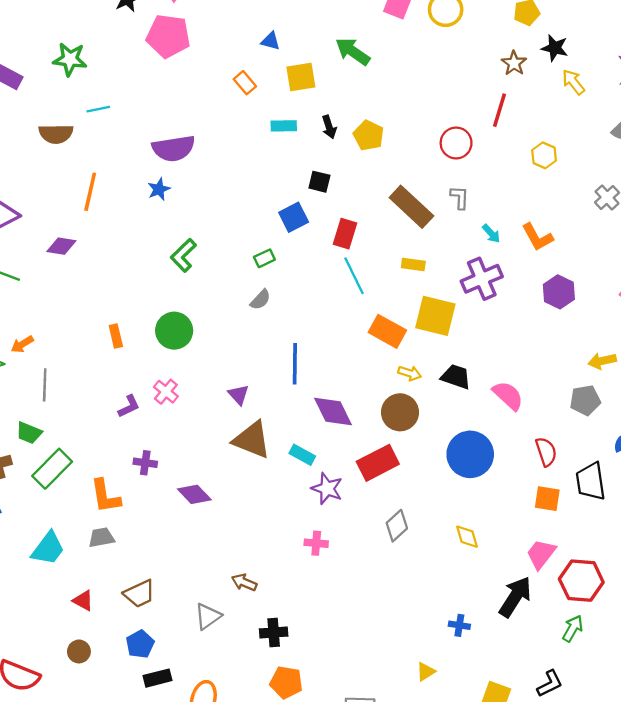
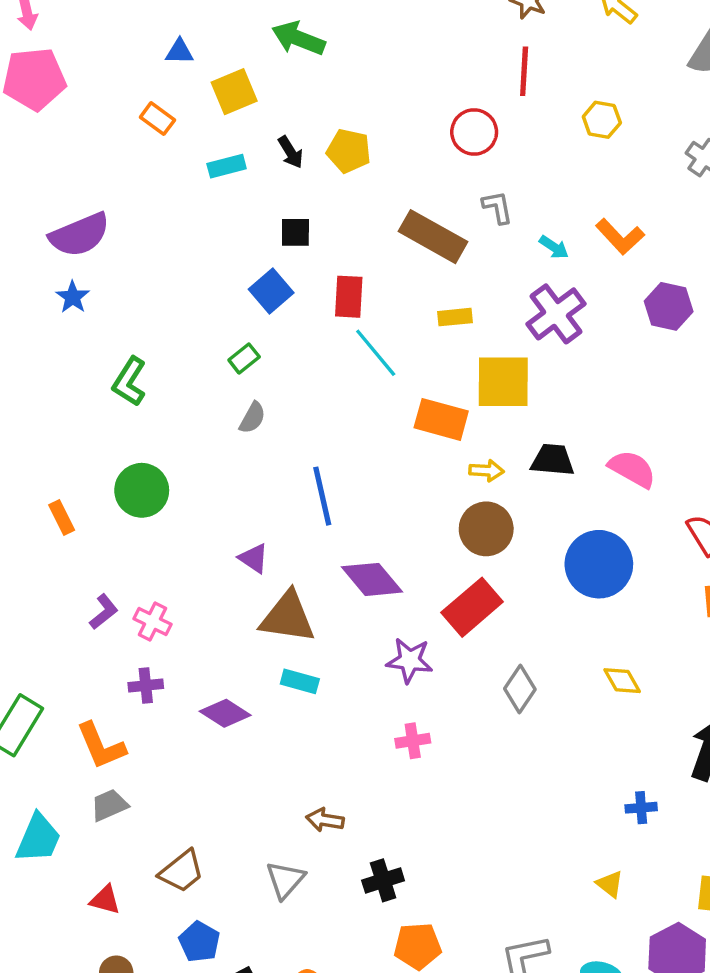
pink cross: (166, 392) -> (153, 622), moved
purple diamond: (333, 412) -> (372, 579), moved
cyan rectangle: (302, 455) -> (300, 681), moved
yellow triangle: (426, 672) -> (610, 884), turned -36

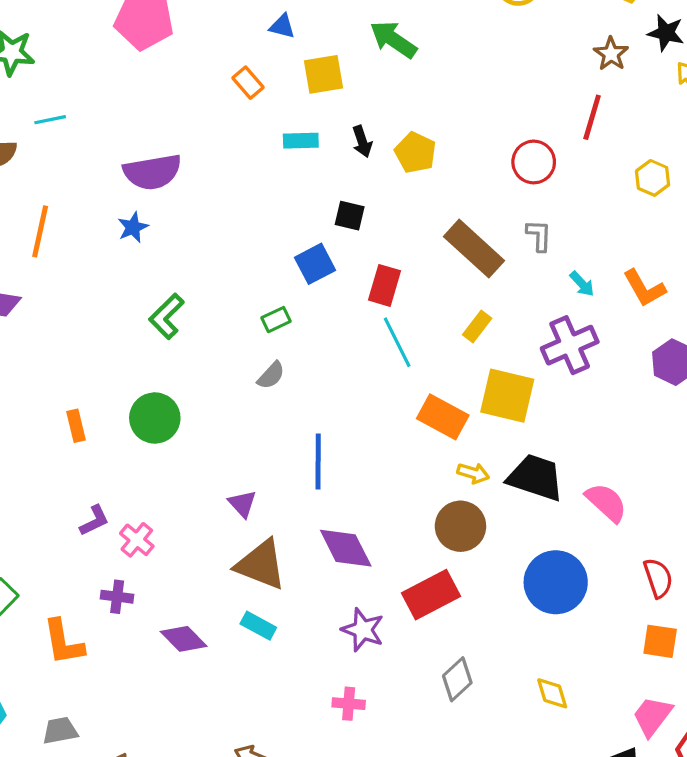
yellow rectangle: (455, 317) -> (477, 327), turned -60
black trapezoid: (553, 460) -> (536, 477), size x1.4
gray trapezoid: (109, 805) -> (60, 731), moved

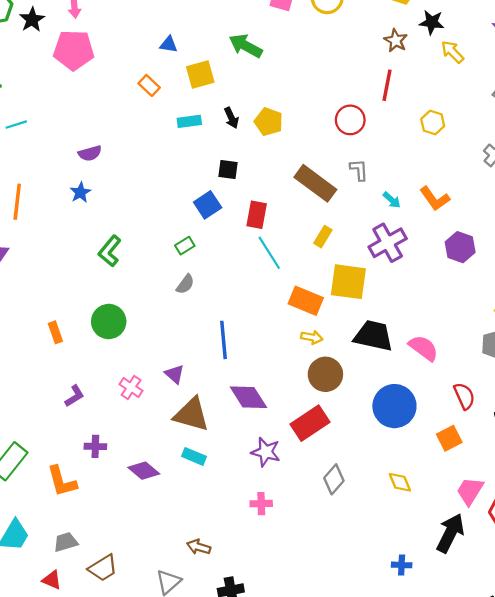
purple semicircle: (152, 172) -> (90, 153), size x0.6
yellow arrow: (473, 473) -> (312, 337), moved
pink cross: (137, 540) -> (131, 387), moved
orange square: (660, 641) -> (449, 438), moved, turned -30

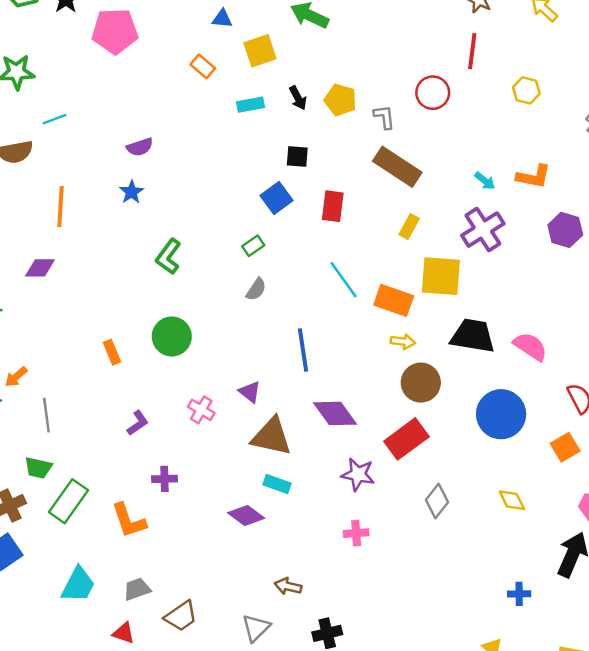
gray L-shape: (359, 170) -> (384, 117), moved
orange L-shape: (435, 199) -> (534, 177), turned -40
cyan line: (269, 253) -> (344, 280), moved
purple diamond: (144, 471) -> (246, 516), moved

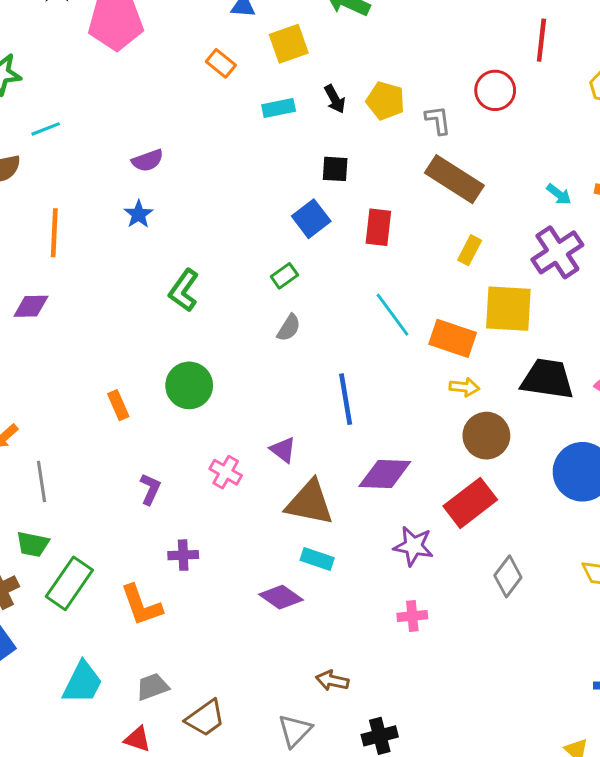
purple diamond: (335, 413) -> (385, 474), turned -51
purple L-shape: (138, 423) -> (150, 489), turned -30

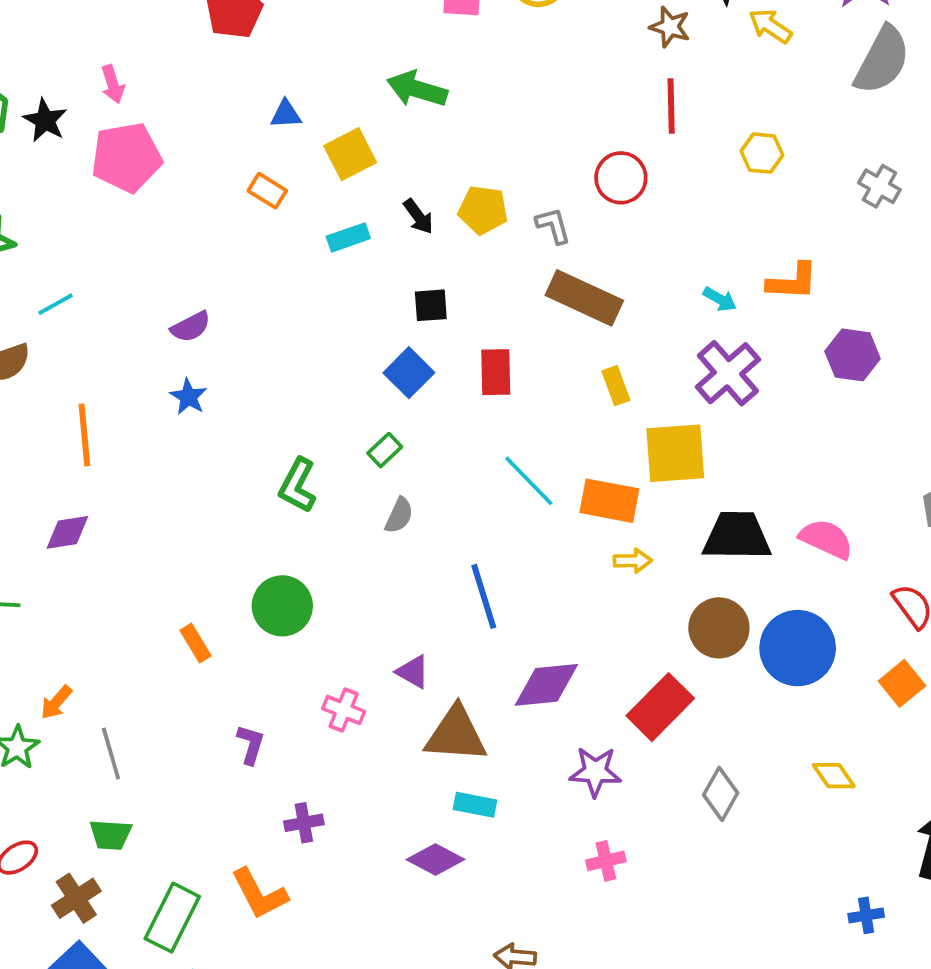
yellow rectangle: (470, 250) -> (616, 386), turned -40
green L-shape: (184, 290) -> (298, 485), moved
brown circle: (486, 436) -> (719, 628), moved
green rectangle: (69, 583) -> (172, 918), moved

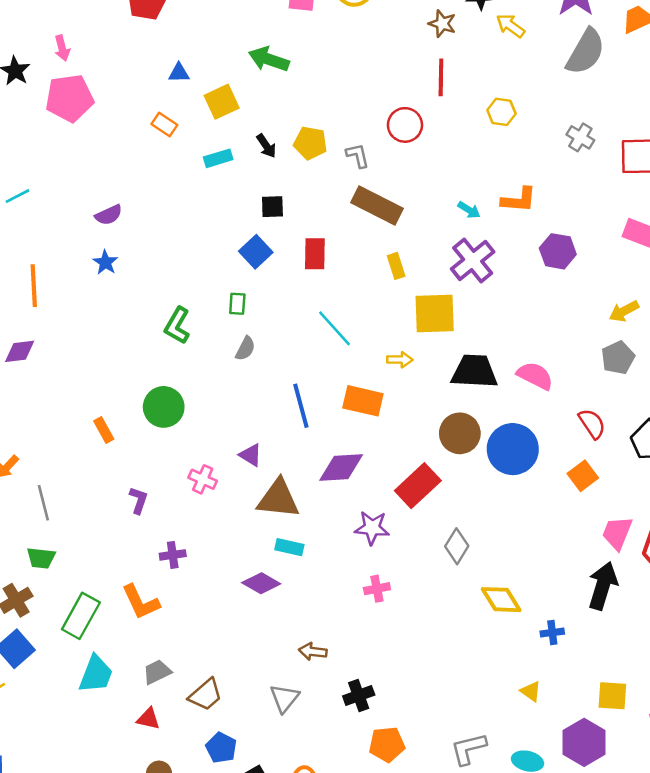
green rectangle: (385, 450) -> (237, 304), turned -45
orange rectangle: (609, 501) -> (363, 401), moved
yellow arrow: (633, 561) -> (400, 360), moved
yellow diamond: (834, 776) -> (501, 600), moved, size x1.4

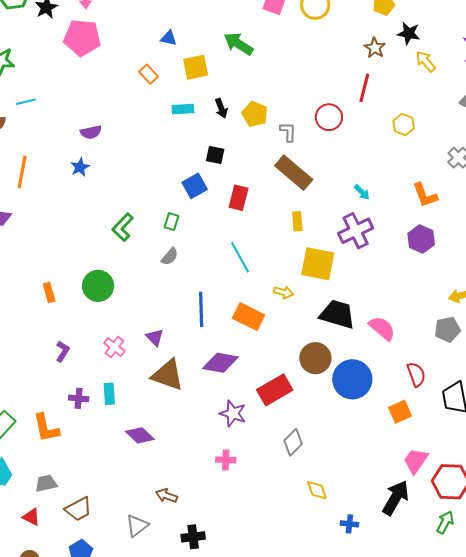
orange L-shape: (519, 200) -> (425, 195), moved, turned 52
cyan rectangle: (289, 547) -> (109, 394), moved, turned 60
yellow diamond: (501, 600) -> (317, 490), size x0.7

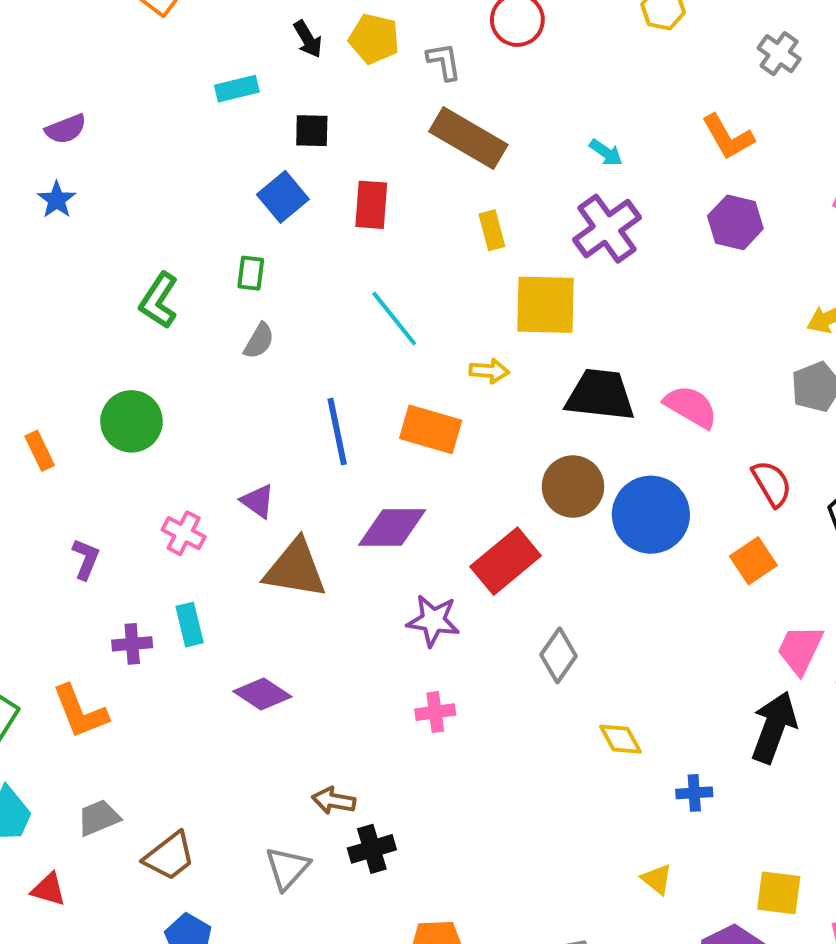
cyan rectangle: (183, 109) -> (237, 89), moved
red triangle: (31, 517) -> (49, 889), moved
black cross: (193, 537) -> (372, 849), moved

